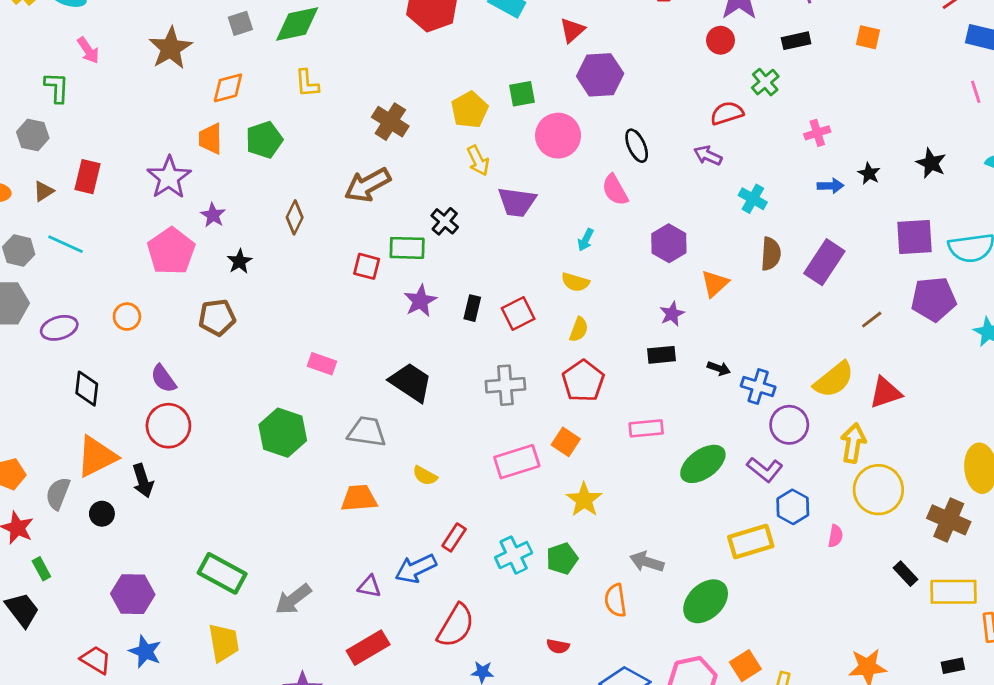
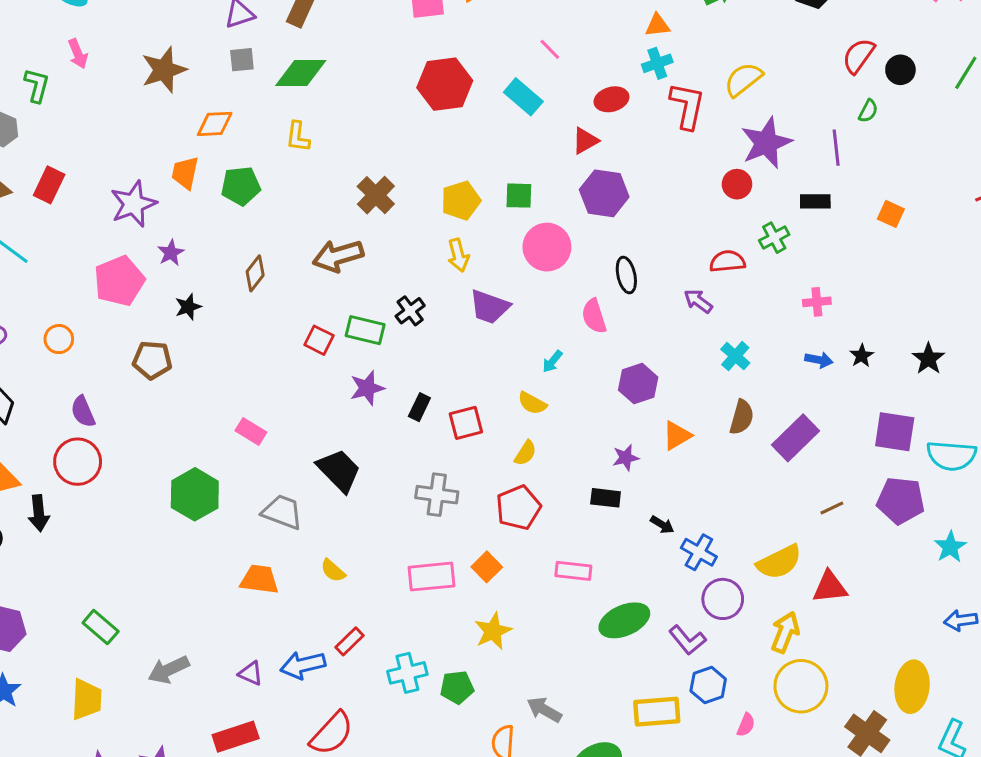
green rectangle: (222, 573) -> (101, 627), size x0.7

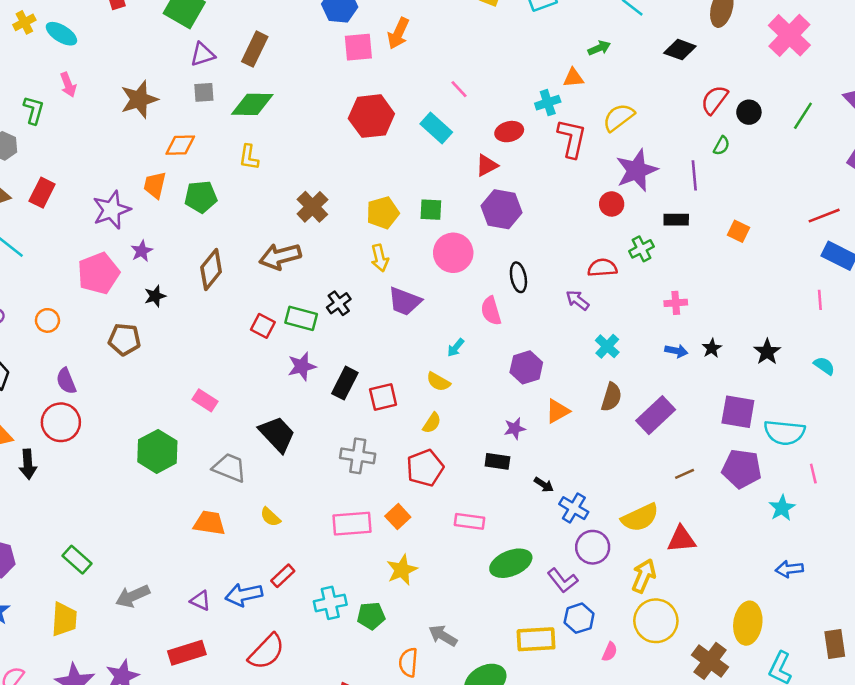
orange triangle: (657, 25) -> (573, 78), moved
brown diamond: (255, 273) -> (211, 269), size x1.4
black rectangle: (419, 407) -> (345, 383), size x1.4

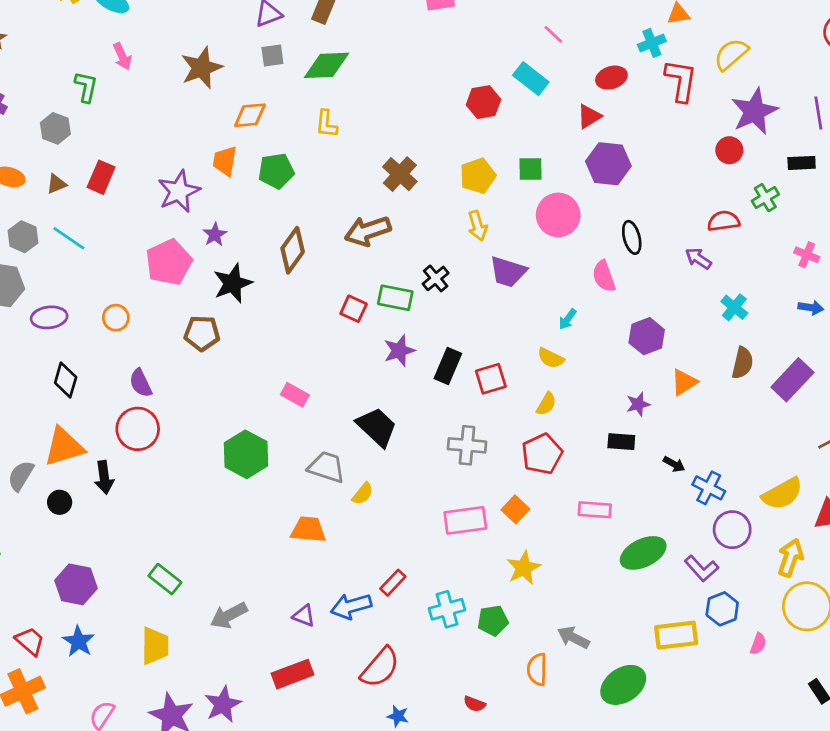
red hexagon: (371, 116) -> (483, 102), moved, size x0.7
black star: (155, 296) -> (233, 283), size x1.6
pink cross: (676, 303) -> (807, 255), turned 30
yellow semicircle: (270, 517) -> (363, 494), moved, turned -90

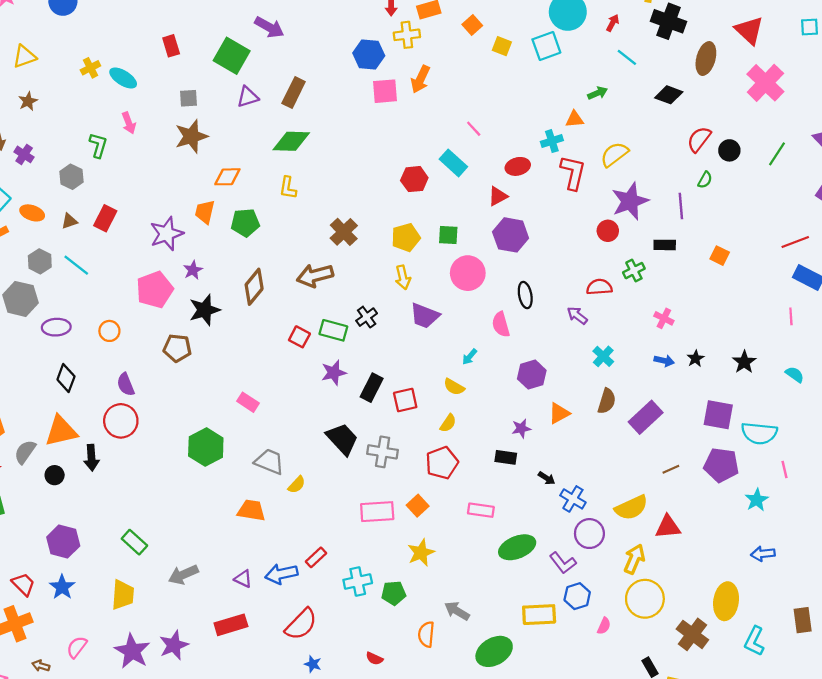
gray square: (272, 56) -> (188, 98), moved
black trapezoid: (377, 427) -> (342, 439), moved

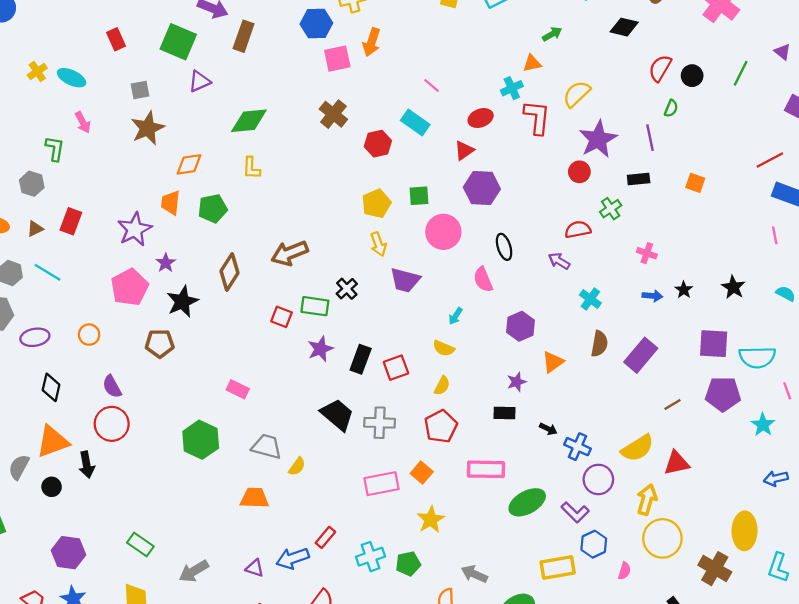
brown rectangle: (294, 92) -> (244, 36), moved
brown cross: (344, 232) -> (333, 114), moved
pink rectangle: (481, 510) -> (486, 469), size x1.4

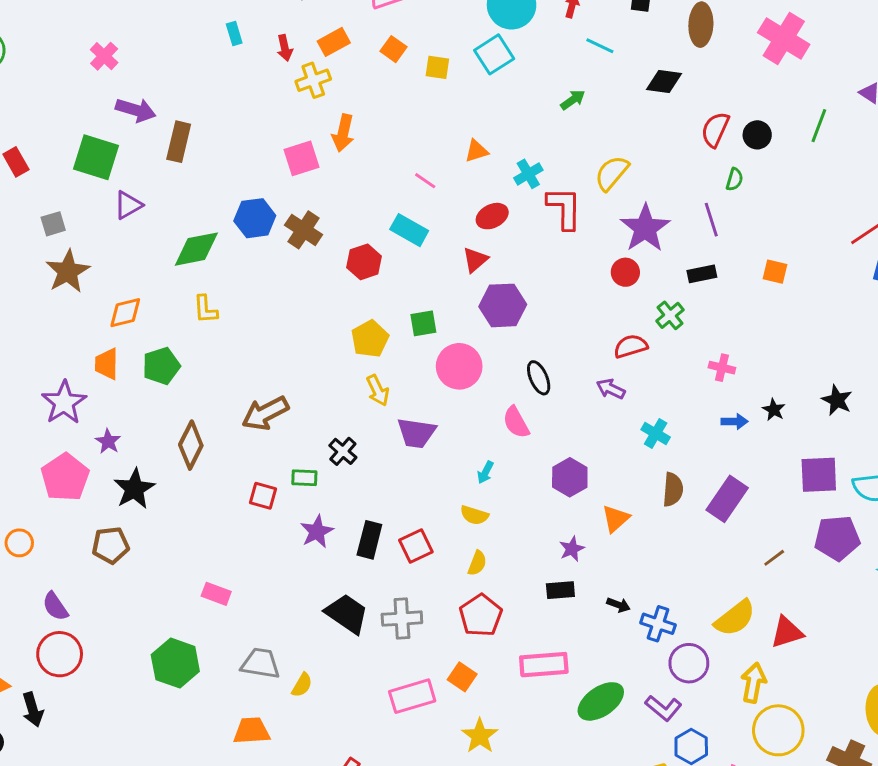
blue hexagon: (316, 23) -> (255, 218), moved
orange triangle: (532, 63) -> (476, 151), moved
green rectangle: (315, 306) -> (304, 478), size x0.7

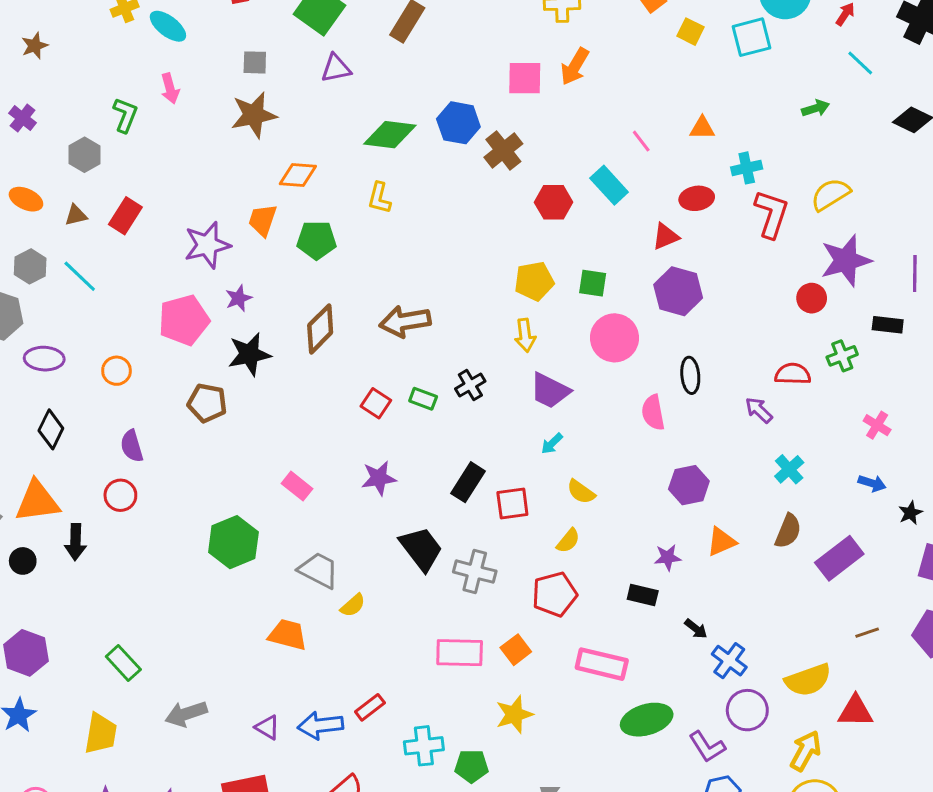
black star: (774, 410) -> (910, 513), moved
cyan arrow: (485, 472) -> (552, 444), moved
purple star: (317, 532) -> (379, 478), moved
red circle: (60, 654) -> (120, 495), size x0.7

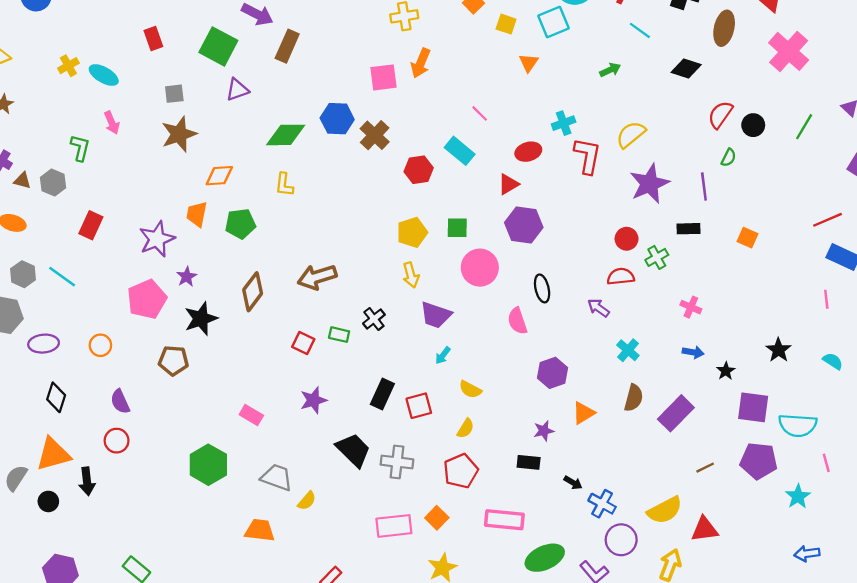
orange triangle: (702, 128) -> (529, 63), moved, turned -48
brown triangle: (76, 215) -> (22, 180), moved, turned 36
red circle: (812, 298) -> (627, 239), moved

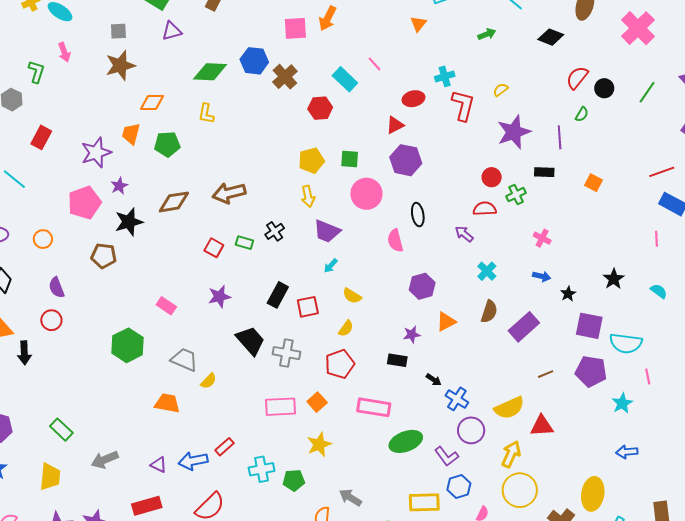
yellow semicircle: (631, 135) -> (501, 90), size x0.6
cyan rectangle: (460, 151) -> (345, 79), moved
brown diamond: (253, 292) -> (174, 202), turned 40

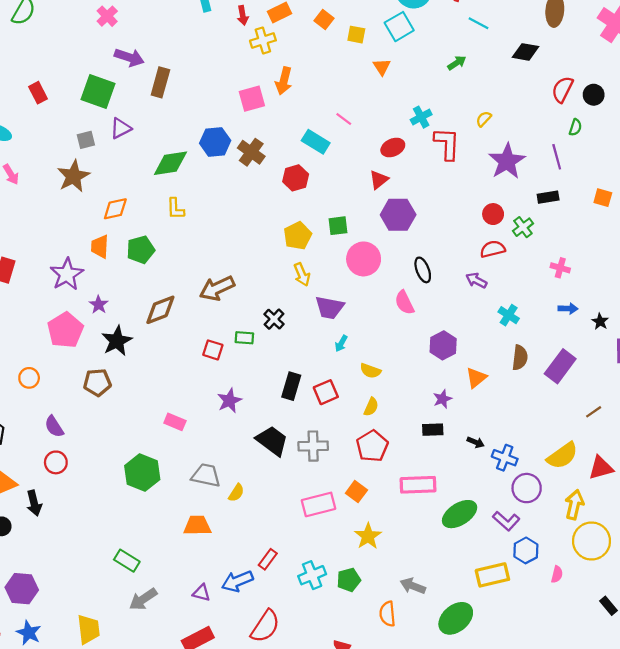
gray square: (118, 31) -> (86, 140), moved
green rectangle: (61, 430) -> (127, 561), moved

